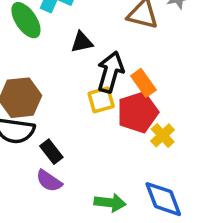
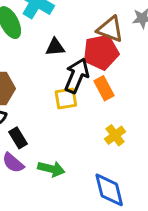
red pentagon: (138, 112) -> (101, 52), moved
green arrow: (110, 203) -> (51, 169), moved

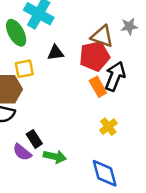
black arrow: (77, 76) -> (115, 76), moved
yellow square: (66, 99) -> (24, 69), moved
black rectangle: (18, 138) -> (34, 139), moved

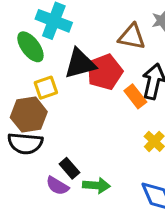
black triangle: (56, 53) -> (80, 64), size x1.6
red pentagon: (95, 56) -> (105, 72), moved

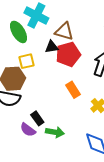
brown triangle: (132, 37) -> (64, 31), moved
black triangle: (80, 64) -> (52, 47), size x0.6
orange rectangle: (135, 96) -> (73, 90), moved

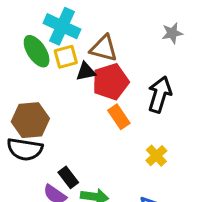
yellow square: (27, 61) -> (66, 57), moved
orange rectangle: (73, 90) -> (119, 117), moved

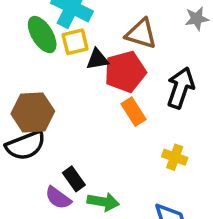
brown triangle: (104, 48) -> (141, 34), moved
black semicircle: (25, 149) -> (26, 145), turned -32
yellow cross: (156, 156) -> (175, 157), turned -30

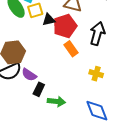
black rectangle: (74, 179) -> (39, 89), turned 64
purple semicircle: (58, 198) -> (29, 75), moved

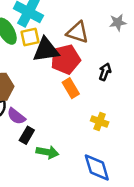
black triangle: (49, 20) -> (46, 50), size x1.6
black arrow: (97, 34) -> (105, 72), size x0.6

